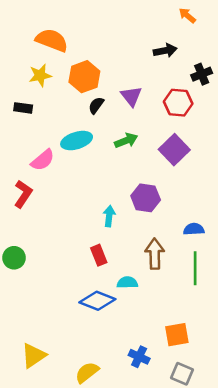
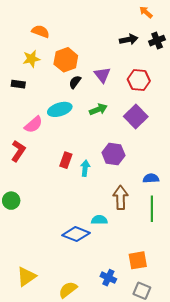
orange semicircle: (52, 40) -> (41, 31), size x0.7
black cross: (202, 74) -> (157, 41), moved
red rectangle: (99, 255) -> (66, 160), moved, turned 42

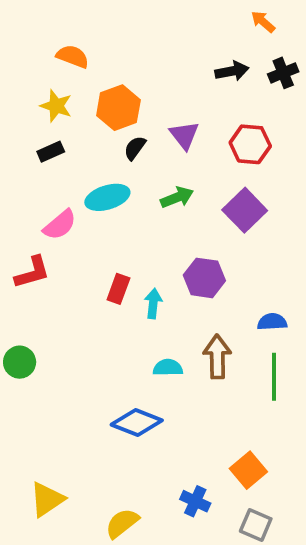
yellow star: (31, 59) -> (56, 106), turned 30
black rectangle: (18, 84) -> (51, 152), moved, turned -32
red L-shape: (18, 151) -> (32, 272), turned 40
cyan semicircle: (99, 220) -> (168, 368), moved
orange square: (138, 260) -> (248, 470), turned -30

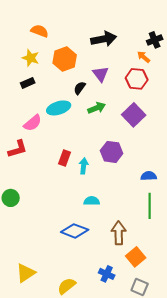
orange arrow: (263, 22) -> (144, 57), moved
black arrow: (232, 71) -> (104, 39), moved, size x1.4
black semicircle: (135, 148) -> (80, 88), moved
brown arrow: (217, 357) -> (119, 233), moved

